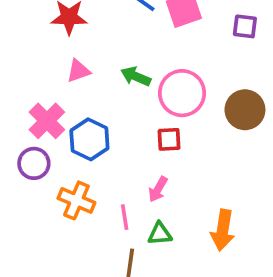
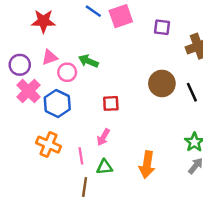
pink circle: (182, 93) -> (67, 72), moved, size x0.6
purple circle: (34, 163) -> (20, 65), moved

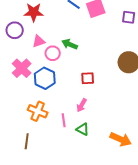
purple circle: (20, 65) -> (15, 30), moved
orange arrow: (147, 165) -> (121, 139), moved, turned -75
green triangle: (105, 167) -> (83, 129), turned 32
brown line: (85, 187) -> (27, 141), moved

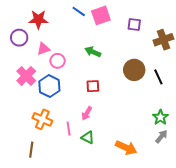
green arrow: (70, 44) -> (93, 52), moved

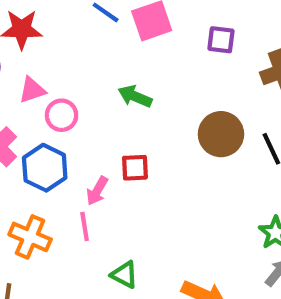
pink arrow: (87, 113) -> (97, 191), moved
pink line: (69, 128) -> (85, 226), moved

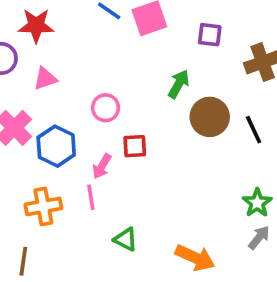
green arrow: (135, 96) -> (179, 84), moved, turned 96
pink circle: (62, 115) -> (106, 108), moved
orange cross: (30, 237) -> (43, 206), turned -33

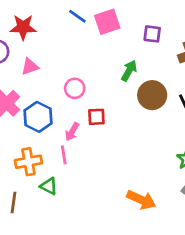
green triangle: (126, 239) -> (49, 186), moved

